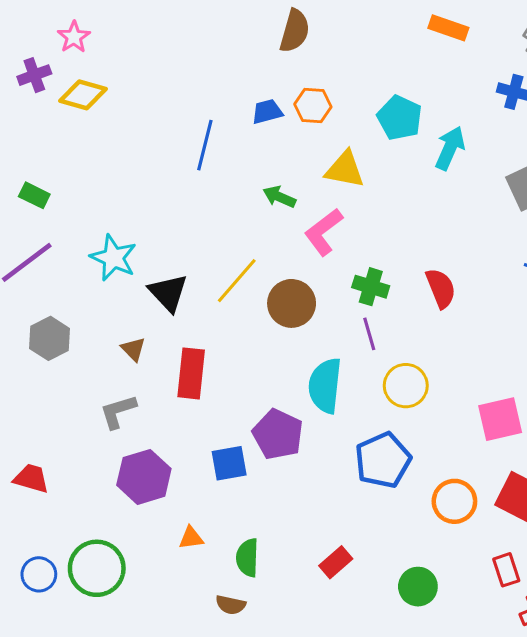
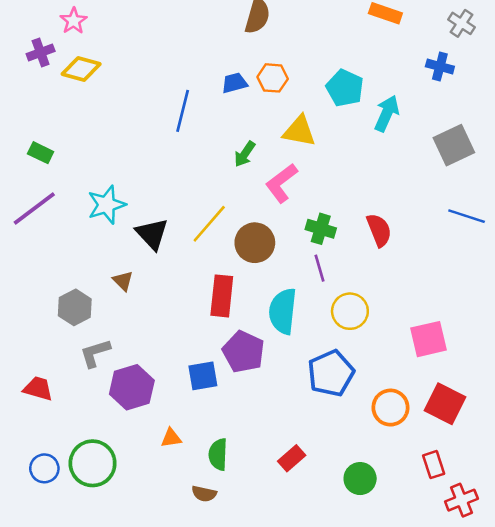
green arrow: (279, 197) -> (245, 154), turned -80
cyan star: (113, 258) -> (106, 205), turned 30
gray hexagon: (50, 338) -> (75, 307), moved
red rectangle: (191, 373) -> (222, 296), moved
gray L-shape: (118, 411) -> (95, 353), moved

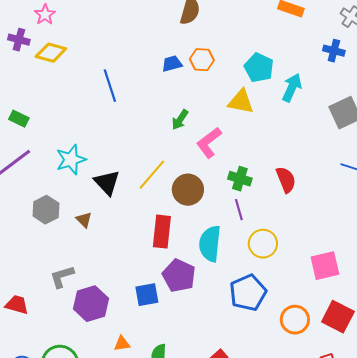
purple cross: (41, 53) -> (19, 40), turned 35
blue line: (183, 111) -> (110, 86), moved, turned -32
yellow triangle: (299, 131) -> (241, 102), moved
gray hexagon: (75, 307) -> (46, 210), moved

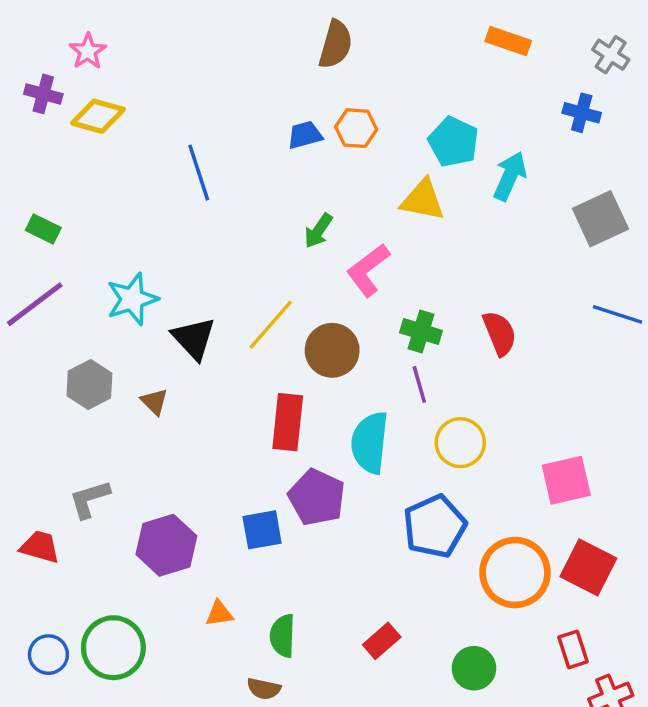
gray L-shape: (62, 277) -> (89, 499), moved
orange circle: (295, 320) -> (515, 573), size x1.4

